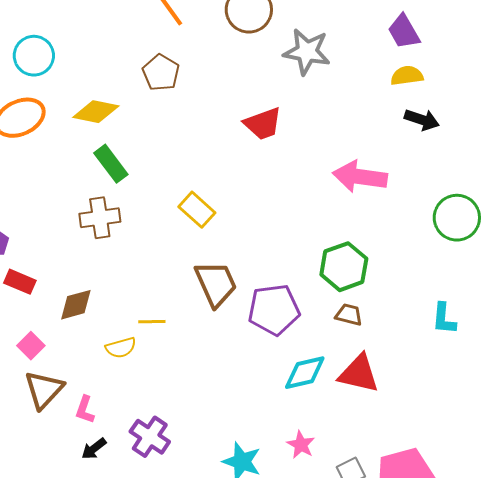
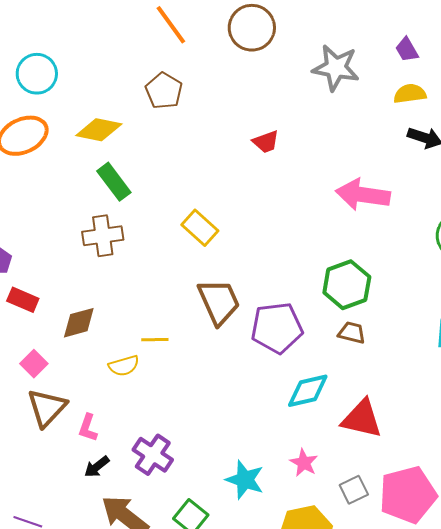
purple trapezoid: (404, 32) -> (407, 50), size x0.7
gray star: (307, 52) -> (336, 68), moved
red trapezoid: (263, 124) -> (266, 142), size x0.7
red triangle: (359, 374) -> (362, 419), moved

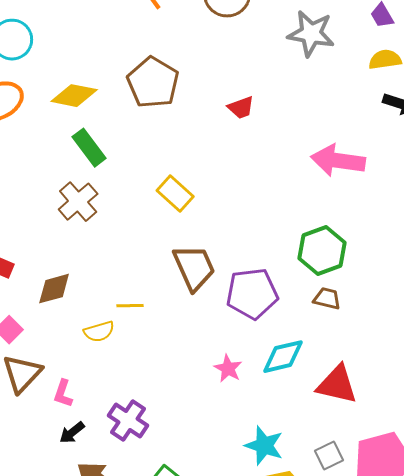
brown pentagon: (164, 91) -> (153, 83), moved, size x1.4
brown cross: (103, 236) -> (78, 202), turned -33
pink star: (304, 463) -> (228, 369), moved
cyan star: (245, 480) -> (264, 446), moved

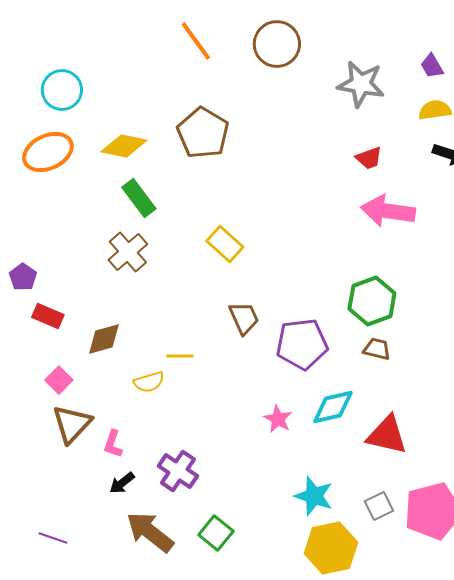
red trapezoid: (241, 108) -> (369, 158), moved
brown trapezoid: (194, 268) -> (244, 318), size x0.7

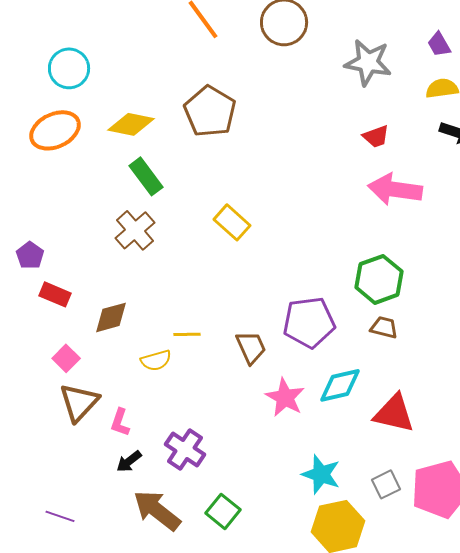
brown trapezoid: (244, 318) -> (251, 347), moved
pink star: (278, 419) -> (285, 397), size x1.4

